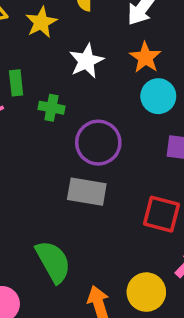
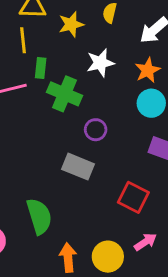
green cross: (52, 108) -> (65, 94), size x1.6
purple circle: (98, 143) -> (96, 130), size x0.6

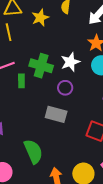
white star: (100, 63) -> (70, 62), moved
green rectangle: (41, 68) -> (21, 81), moved

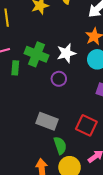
gray rectangle: (56, 114) -> (47, 121), moved
green semicircle: (33, 151) -> (60, 145), moved, size x0.7

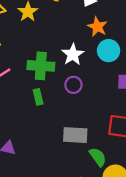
green rectangle: (15, 68) -> (38, 97), moved

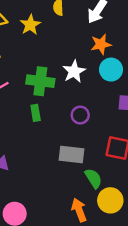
orange star: (97, 27) -> (101, 44), turned 30
purple circle: (73, 85) -> (80, 115), moved

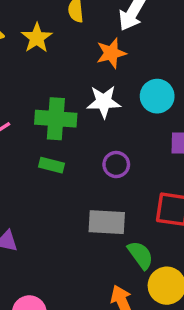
orange star: (101, 44) -> (111, 53), moved
white star: (74, 71) -> (104, 102), turned 30
green rectangle: (36, 113) -> (51, 165), turned -63

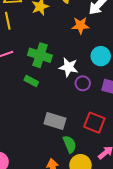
white star: (104, 102) -> (69, 67), moved
purple circle: (116, 165) -> (83, 83), moved

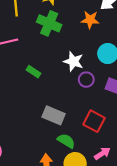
green cross: (40, 55) -> (49, 23), moved
green semicircle: (70, 144) -> (66, 141), turned -42

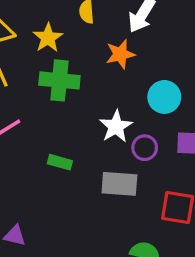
white star: (73, 61) -> (116, 126), turned -30
gray rectangle: (54, 115) -> (119, 184), moved

